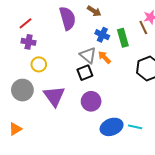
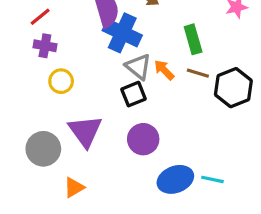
brown line: (143, 28) -> (198, 73), moved, turned -48
blue cross: (102, 35) -> (122, 33), moved, size x1.6
gray circle: (22, 90) -> (43, 149), moved
orange triangle: (15, 129) -> (74, 187), moved

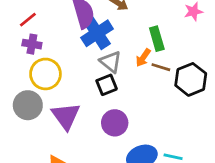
blue cross: (122, 33) -> (97, 33), turned 32
orange arrow: (164, 70) -> (143, 58), moved, turned -102
yellow circle: (61, 81) -> (45, 74), size x1.5
gray circle: (43, 149) -> (28, 105), moved

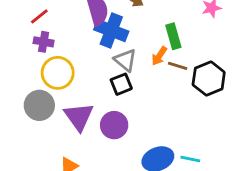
blue cross: (97, 33) -> (111, 31), turned -36
purple circle: (115, 123) -> (114, 125), moved

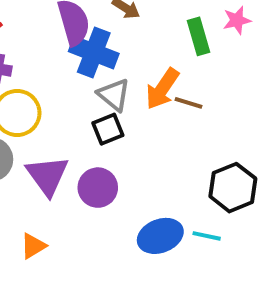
green rectangle: (173, 36) -> (199, 36), moved
orange arrow: (159, 56) -> (162, 89), size x1.5
black hexagon: (209, 79) -> (233, 188), moved

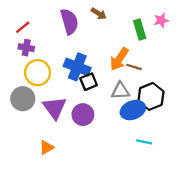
blue cross: (94, 53) -> (77, 67), moved
gray triangle: (114, 95) -> (120, 91), moved, turned -42
black hexagon: (233, 188) -> (151, 96), moved
blue ellipse: (160, 236) -> (133, 110), moved

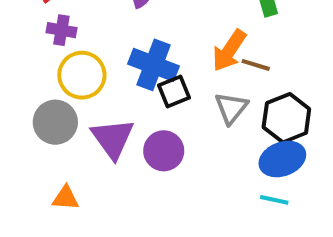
gray triangle: (120, 91) -> (231, 108), turned -48
blue ellipse: (133, 110) -> (282, 159), moved
orange triangle: (47, 147) -> (66, 198), moved, turned 35

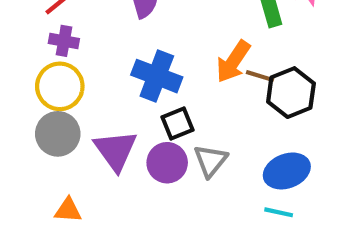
yellow circle: (82, 75) -> (60, 86), moved
black square: (174, 91) -> (177, 124), moved
gray triangle: (231, 108) -> (210, 161), moved
black hexagon: (286, 118) -> (291, 93), moved

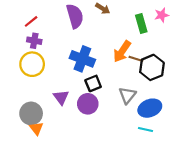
gray circle: (58, 134) -> (31, 113), moved
purple triangle: (116, 150) -> (61, 97), size x0.7
gray triangle: (210, 161) -> (127, 95), moved
orange triangle: (68, 210) -> (36, 128), turned 48

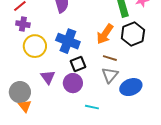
brown line: (136, 59) -> (110, 58), moved
yellow circle: (32, 64) -> (35, 46), moved
black hexagon: (152, 67) -> (133, 34), moved
cyan line: (146, 130) -> (92, 107), moved

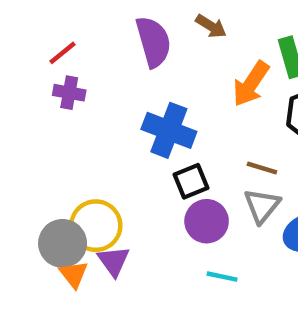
orange arrow: (105, 34) -> (251, 84), moved
yellow circle: (35, 46) -> (96, 226), moved
purple triangle: (48, 77) -> (114, 261), moved
purple circle: (73, 83) -> (207, 221), moved

